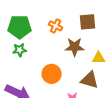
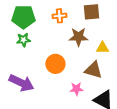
orange cross: (56, 26) -> (59, 16), turned -32

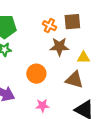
orange cross: (59, 16) -> (49, 26), moved, turned 32
pink star: (76, 89) -> (42, 106), moved

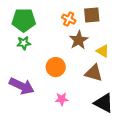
brown star: (59, 47) -> (79, 40), turned -30
yellow triangle: (83, 58) -> (103, 51), turned 32

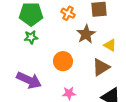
orange cross: (69, 19) -> (68, 13), moved
brown triangle: (94, 73) -> (101, 67), turned -48

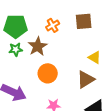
orange cross: (68, 13) -> (53, 25), turned 32
brown star: (86, 34) -> (38, 46), moved

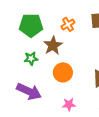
green star: (16, 49) -> (31, 58), moved

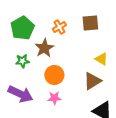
green pentagon: (31, 25) -> (22, 28), turned -30
pink star: (69, 104) -> (54, 98), moved

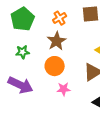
brown star: (44, 48) -> (57, 41), moved
pink star: (54, 98) -> (64, 89), moved

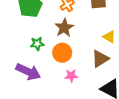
green star: (23, 52) -> (37, 44), moved

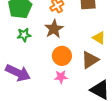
green star: (37, 44) -> (24, 35), moved
orange circle: (62, 53) -> (62, 56), moved

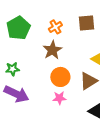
green star: (24, 35) -> (12, 69), moved

